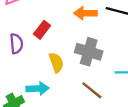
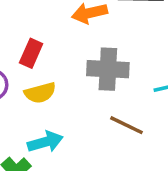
yellow semicircle: (56, 63) -> (40, 93), moved, turned 108

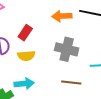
brown line: (126, 125) -> (71, 83), turned -30

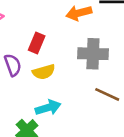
brown line: (71, 83) -> (107, 94), turned 30

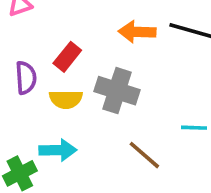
gray cross: (93, 54) -> (117, 91), moved

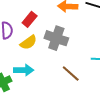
yellow semicircle: (66, 99) -> (28, 42), turned -36

